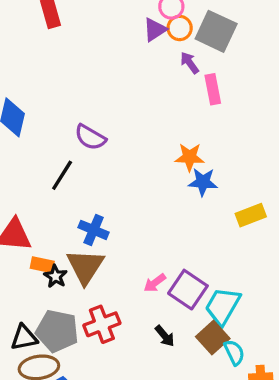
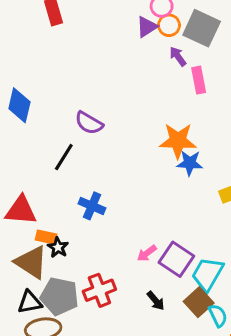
orange star: (190, 157) -> (178, 141), size x1.4
brown triangle: (85, 266) -> (31, 262), moved, turned -30

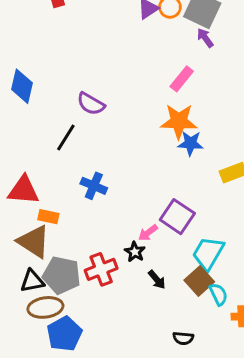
purple arrow: (178, 56) -> (205, 38), moved
pink rectangle: (199, 80) -> (182, 79), moved, turned 50
black star: (58, 247) -> (135, 252), moved
purple square: (176, 259) -> (177, 217), moved

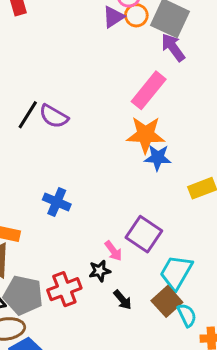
purple arrow: (205, 38) -> (173, 47), size x1.4
pink rectangle: (182, 79) -> (149, 90), size x1.4
black line: (66, 137) -> (28, 115), moved
pink arrow: (148, 233) -> (113, 251), turned -90
black star: (135, 252) -> (100, 271), turned 30

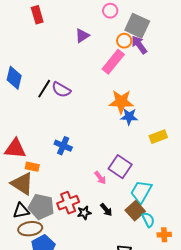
orange circle: (136, 15) -> (124, 41), moved
purple triangle: (113, 17) -> (82, 36), moved
pink rectangle: (149, 90) -> (113, 62), moved
black star: (100, 271) -> (84, 213), moved

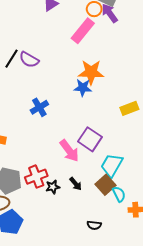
blue star: (129, 117) -> (83, 88), moved
blue cross: (63, 146) -> (39, 107), moved, turned 36
pink arrow: (100, 178) -> (69, 151), size x1.6

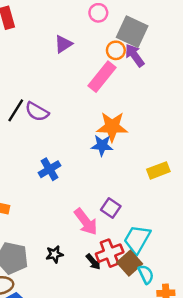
purple square: (90, 139) -> (111, 208), size x0.7
red cross: (36, 177) -> (110, 253), moved
black star: (53, 187) -> (55, 254), moved

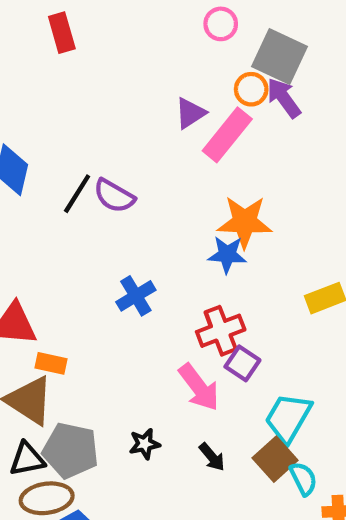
purple triangle: (63, 44) -> (190, 113), moved
red cross: (110, 253) -> (221, 331), moved

